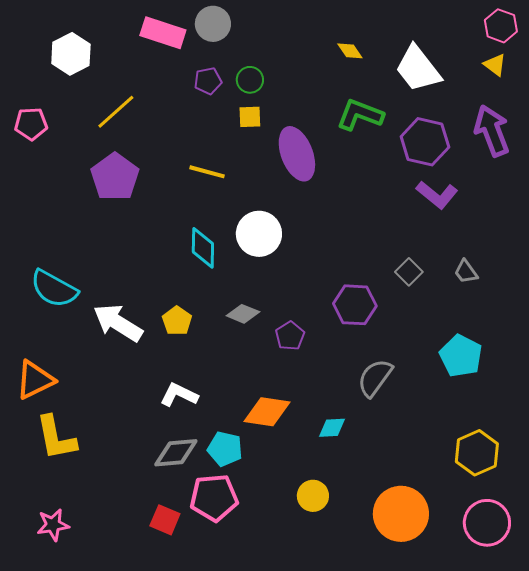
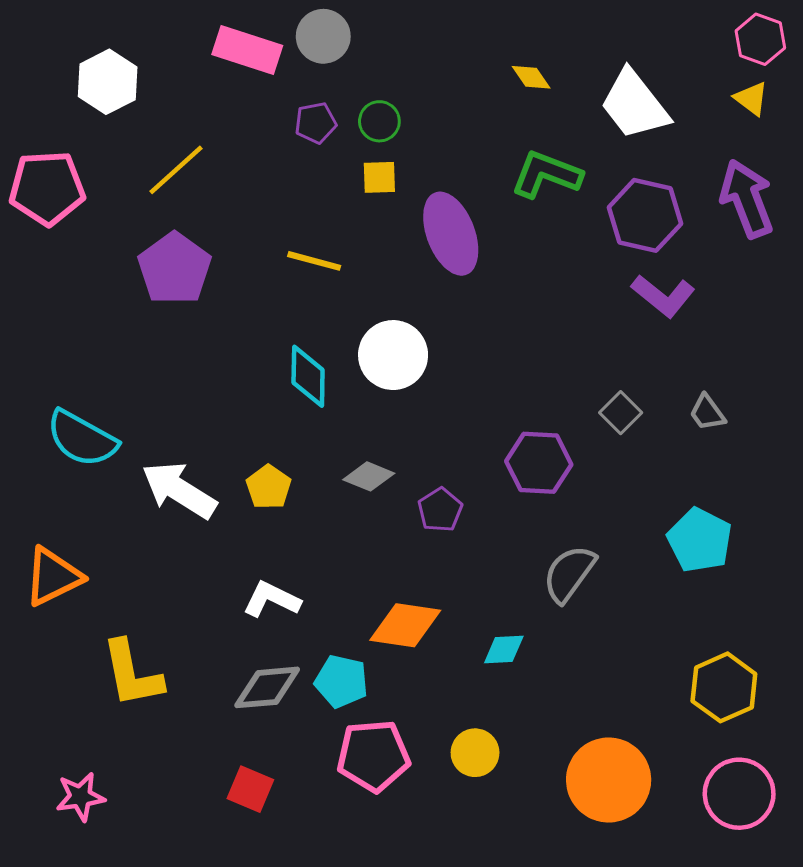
pink pentagon: (31, 124) -> (47, 188), size x1.5
yellow L-shape: (56, 438) -> (132, 674), moved
pink pentagon: (214, 498) -> (373, 756), moved

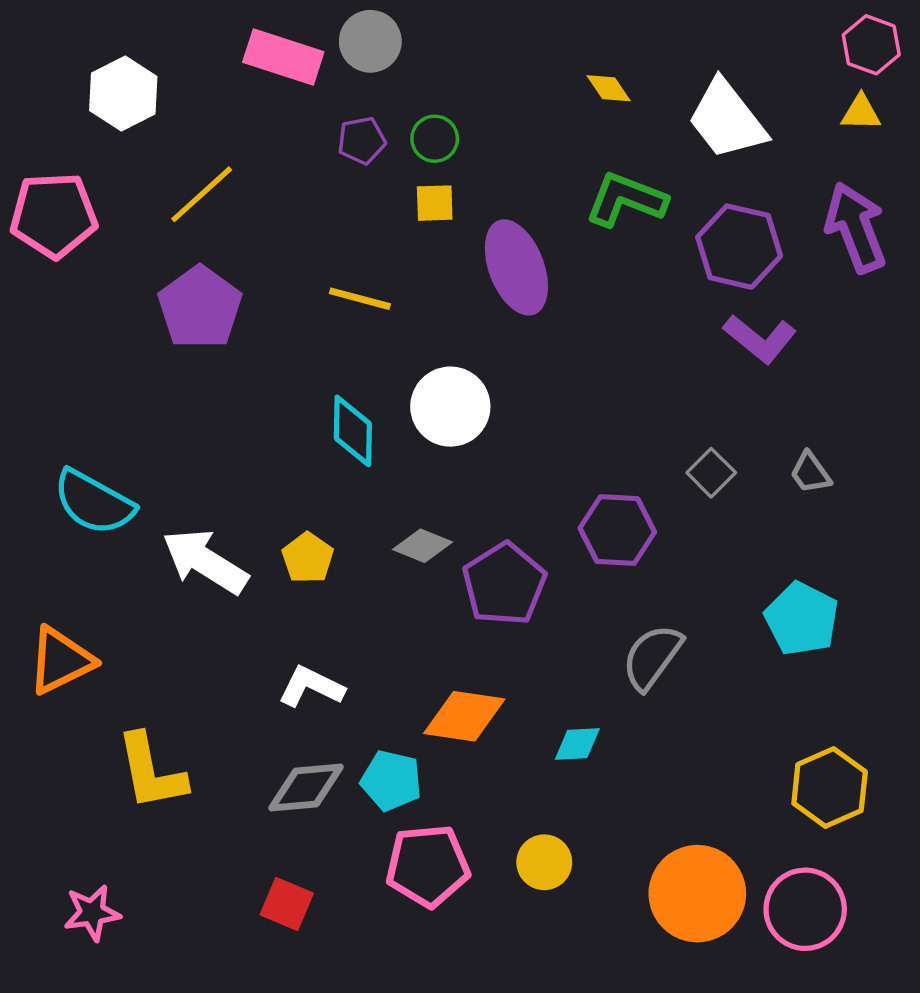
yellow triangle: (751, 99) -> (861, 113), turned -36
purple pentagon: (440, 510) -> (504, 584), size x1.6
pink circle: (739, 794) -> (805, 909), moved

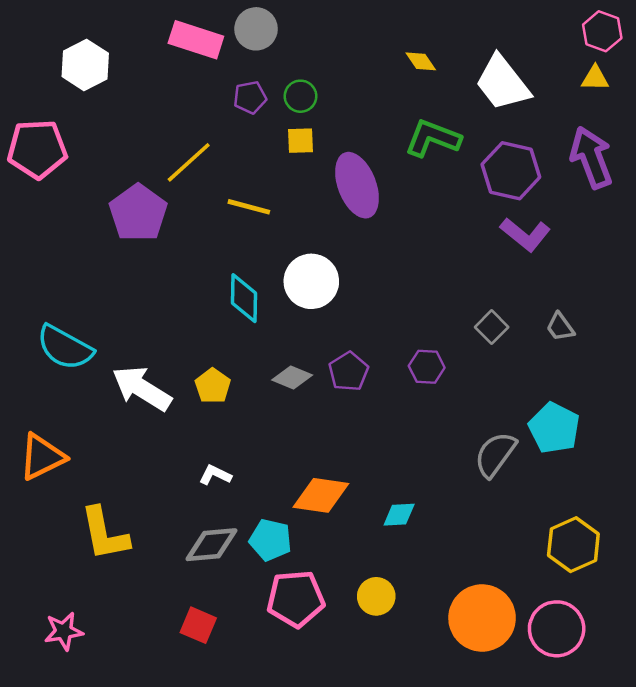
yellow line: (202, 194) -> (189, 162), moved
purple hexagon: (617, 530) -> (427, 367), size x0.7
purple pentagon: (504, 584) -> (349, 372), moved, size x0.7
gray semicircle: (652, 657) -> (495, 454), moved
white L-shape: (311, 687) -> (215, 475), size x0.7

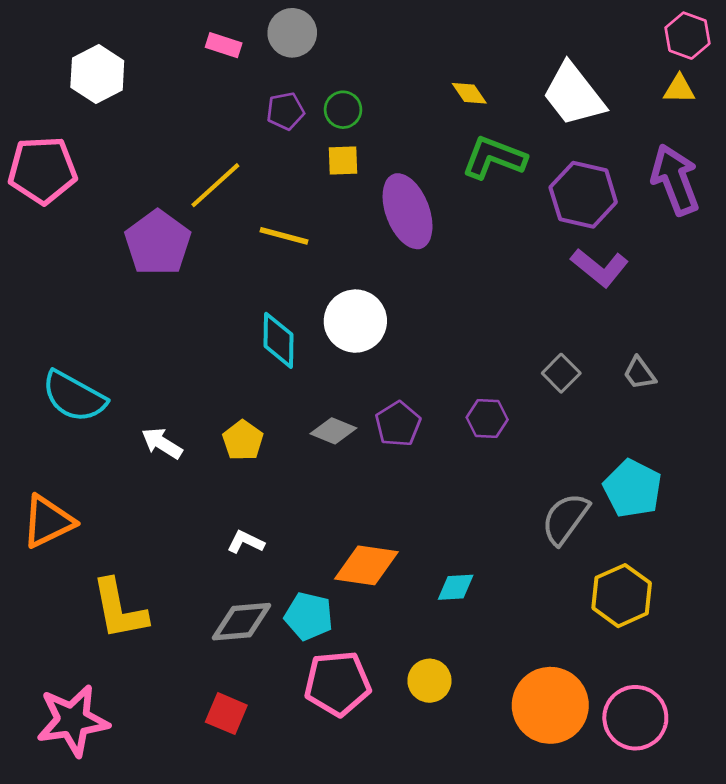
pink rectangle: (196, 40) -> (224, 45), size x0.6
yellow diamond: (421, 61) -> (469, 93), moved
white arrow: (142, 388) -> (162, 443), size x0.6
yellow hexagon: (573, 545) -> (622, 596), moved
pink star: (64, 631) -> (73, 720), size x1.6

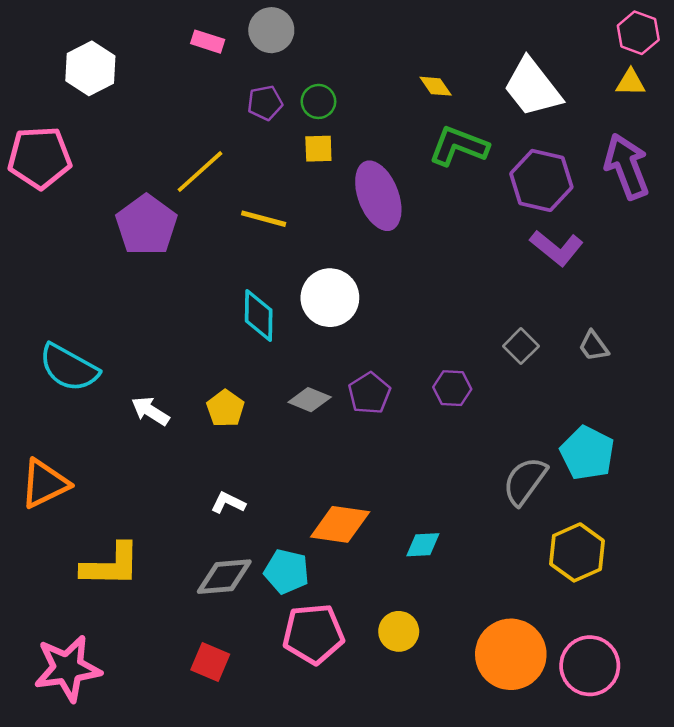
yellow L-shape: (119, 609) -> (111, 565), turned -78

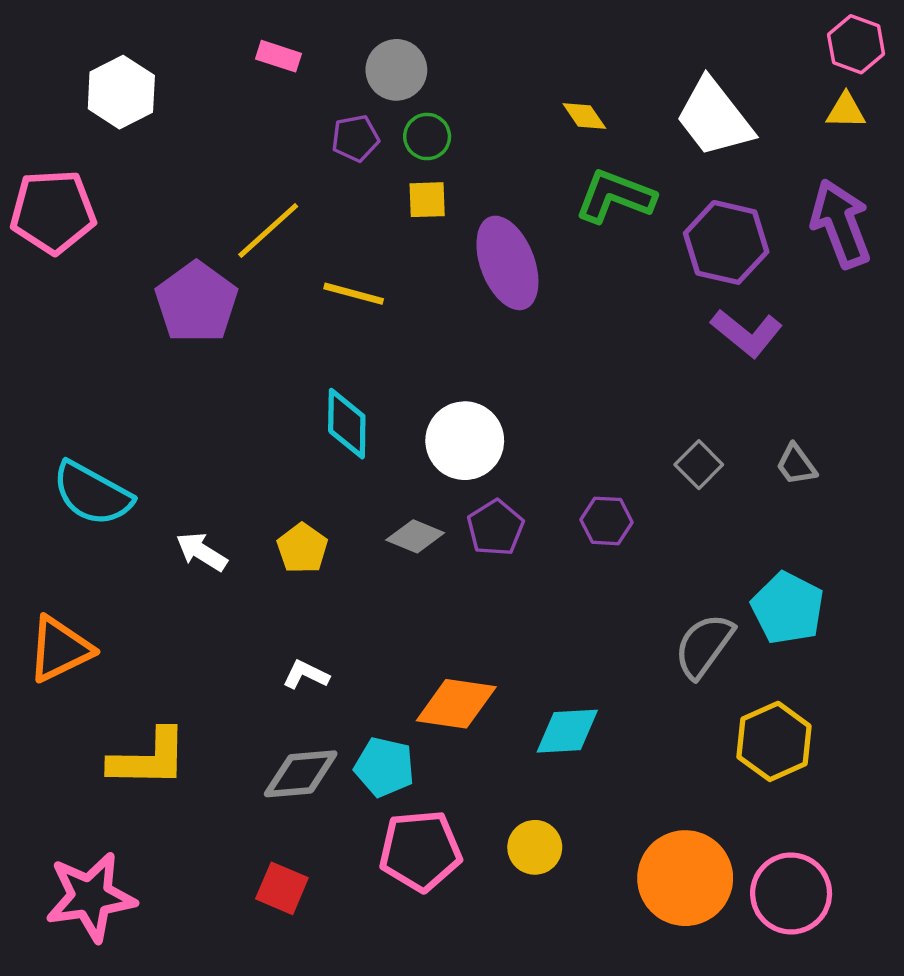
gray circle: (271, 30) -> (396, 70), moved
white circle: (330, 298) -> (465, 441), moved
cyan diamond: (423, 545) -> (567, 731), size x1.4

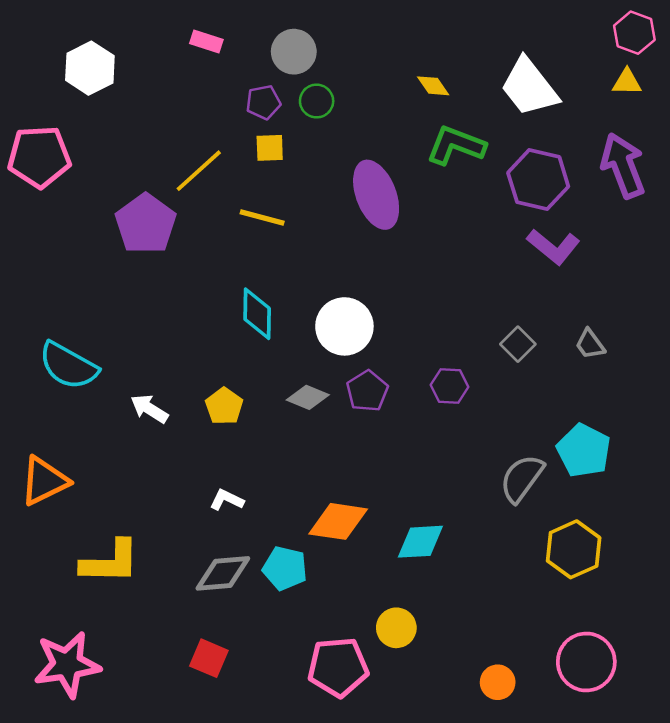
yellow square: (427, 200) -> (270, 148), moved
pink pentagon: (420, 851) -> (338, 667), moved
orange circle: (685, 878) -> (498, 682), moved, size x0.5

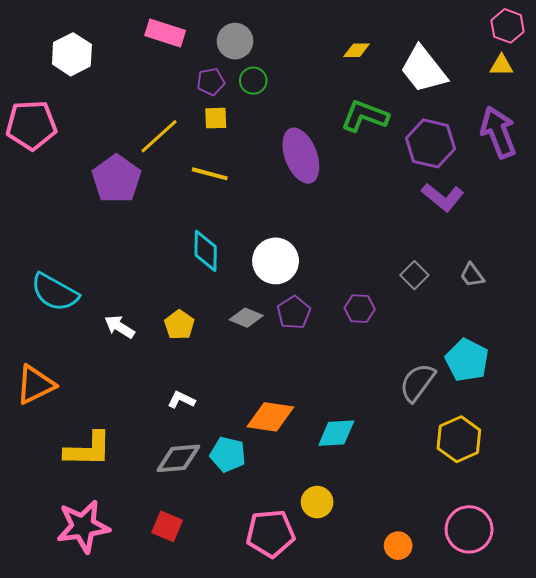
pink rectangle: (206, 42) -> (165, 33), size x1.5
yellow diamond: (433, 86) -> (357, 50), moved, turned -56
pink star: (67, 665) -> (83, 526), moved

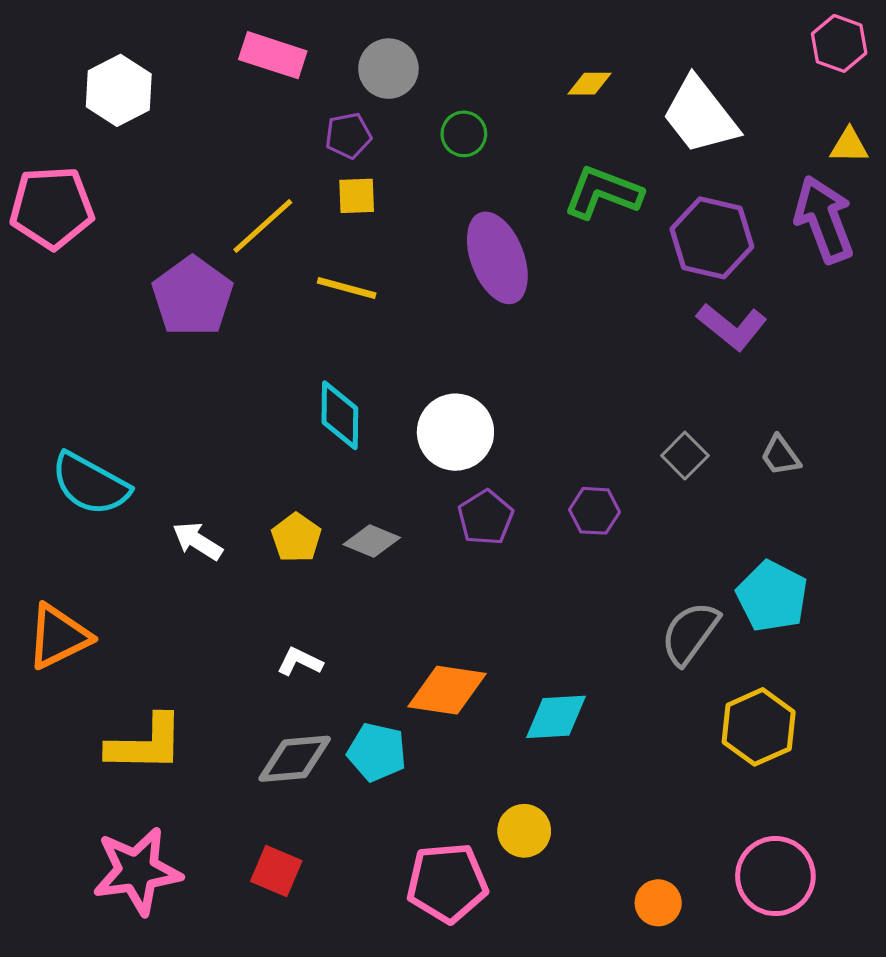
yellow triangle: (501, 65) -> (849, 146), moved
green circle: (253, 81) -> (464, 134), moved
gray diamond: (246, 318) -> (372, 541), moved

